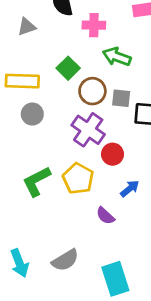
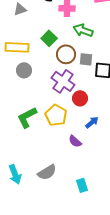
cyan rectangle: (115, 279) -> (82, 185), size x0.6

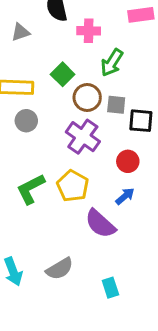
green arrow: (83, 30) -> (112, 63), turned -78
red circle: (80, 98) -> (128, 161), moved
purple semicircle: (75, 141) -> (100, 224), size x1.6

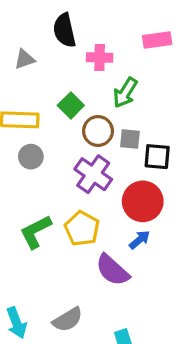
red circle: (128, 161) -> (143, 201), size x1.6

